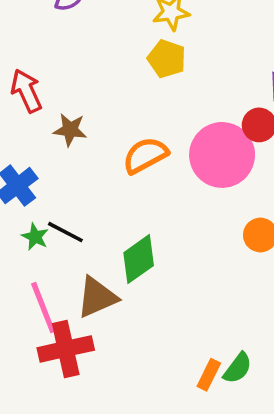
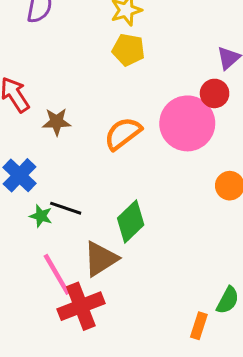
orange rectangle: (209, 375) -> (199, 326), moved

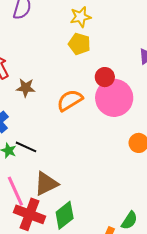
red circle: (215, 93) -> (105, 77), moved
green diamond: (131, 221) -> (65, 215), moved
red cross: (81, 306) -> (30, 214), turned 36

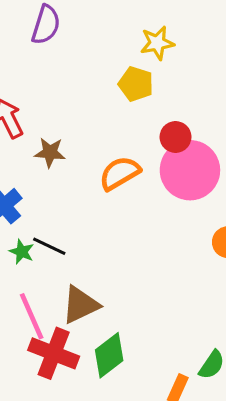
yellow star: (81, 17) -> (157, 43), moved

